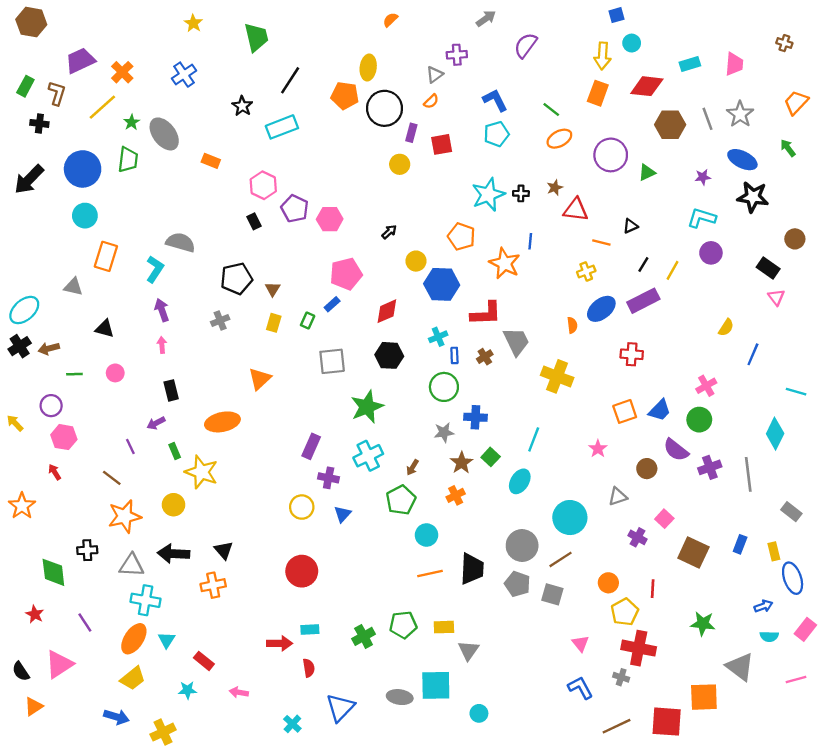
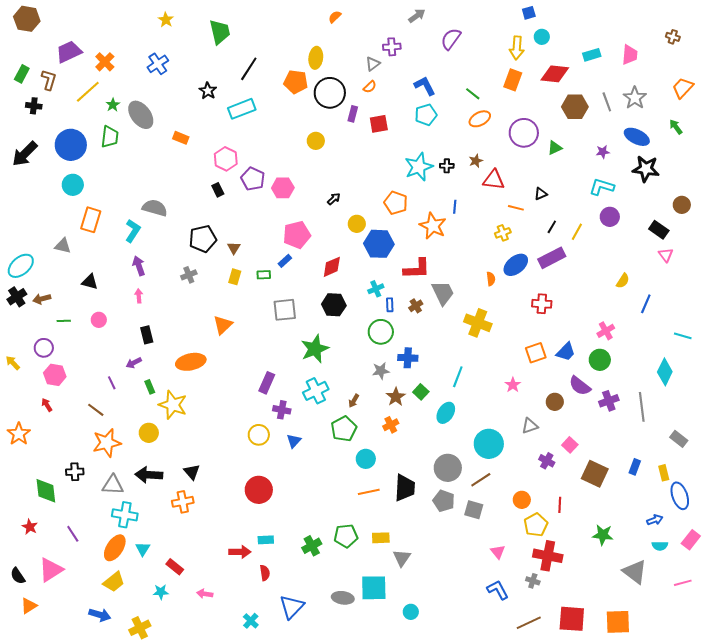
yellow circle: (400, 164) -> (316, 141), moved
green rectangle: (308, 320) -> (264, 275), turned 64
orange square: (704, 697) -> (618, 622), moved

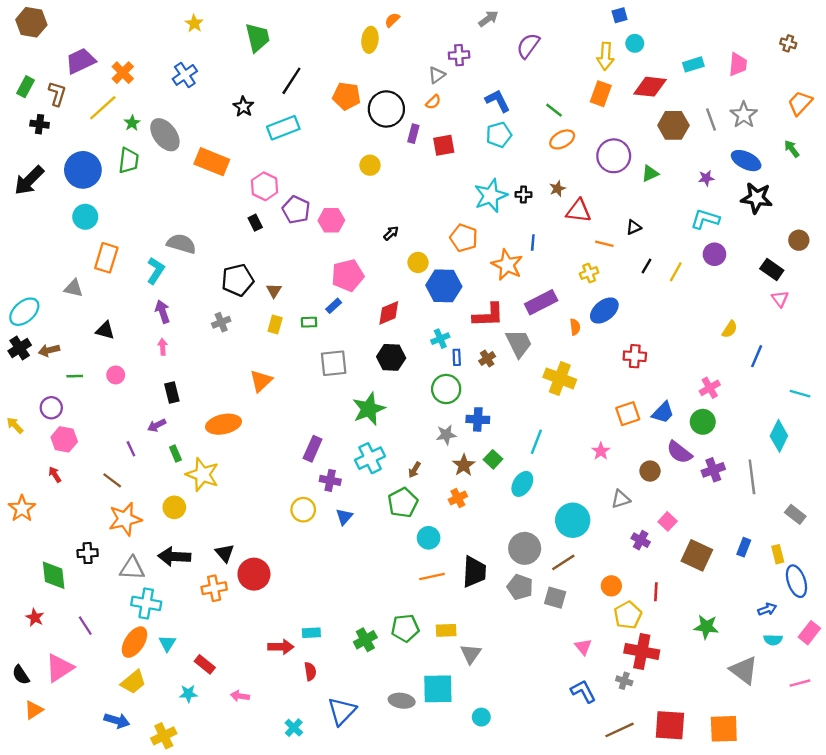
yellow ellipse: (316, 58) -> (370, 40), moved
orange rectangle: (181, 138) -> (212, 162), size x1.8
purple rectangle: (552, 258) -> (541, 302), moved
red circle: (259, 490) -> (254, 574), moved

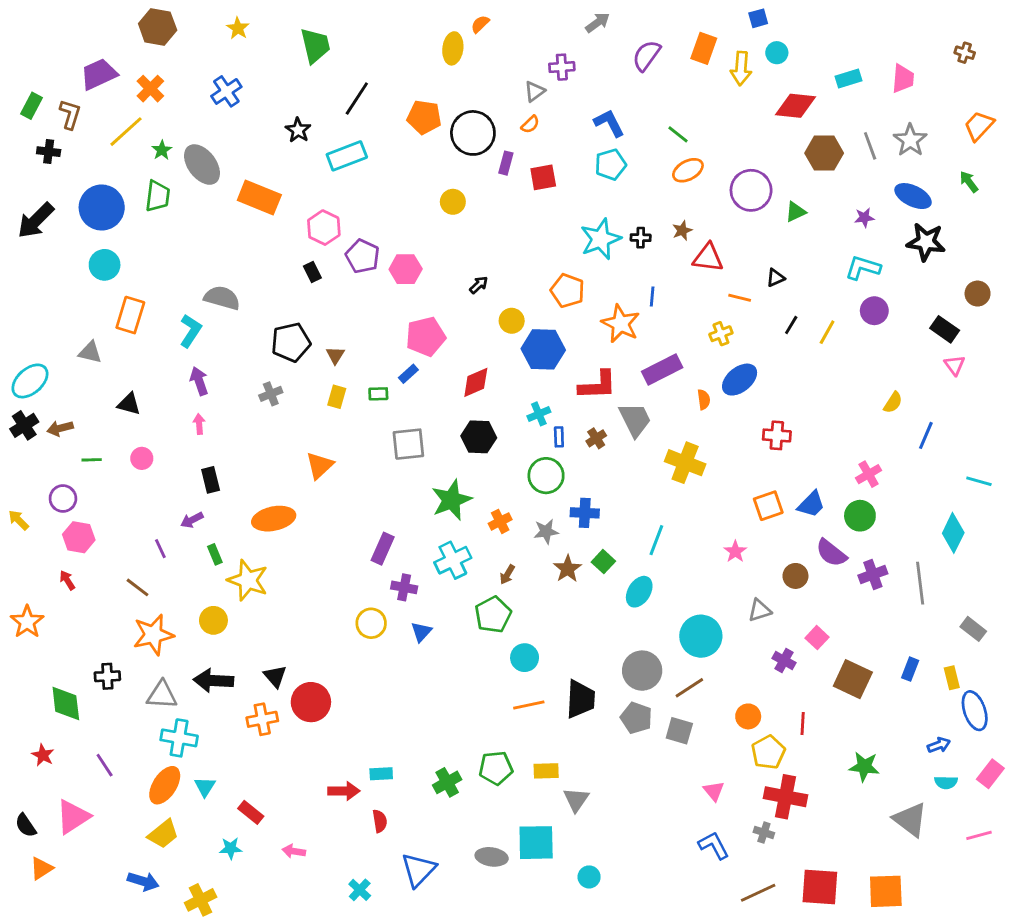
brown hexagon: (31, 22) -> (158, 27), moved
orange rectangle: (601, 94) -> (704, 48), moved
orange cross: (458, 498) -> (500, 521), moved

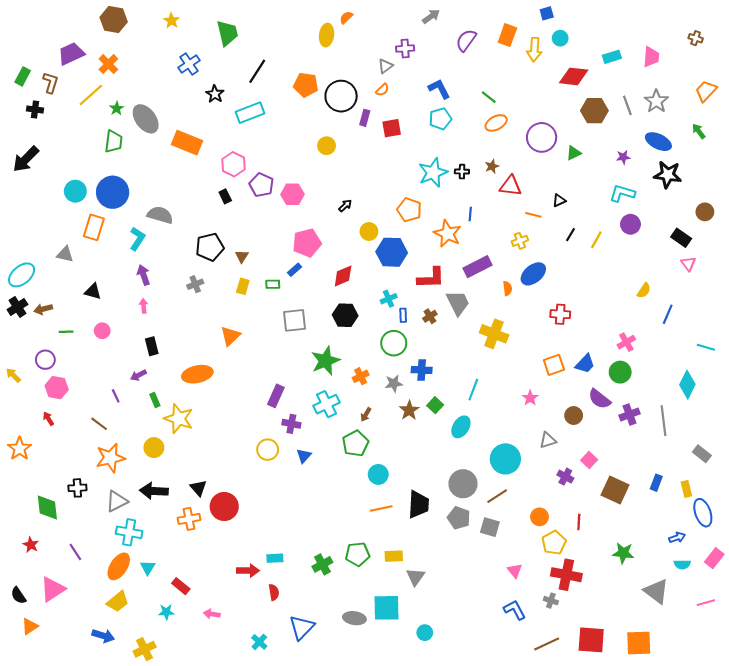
blue cross: (226, 91) -> (189, 64), moved
blue circle: (102, 208) -> (113, 192), moved
gray triangle: (162, 695) -> (117, 501), turned -30

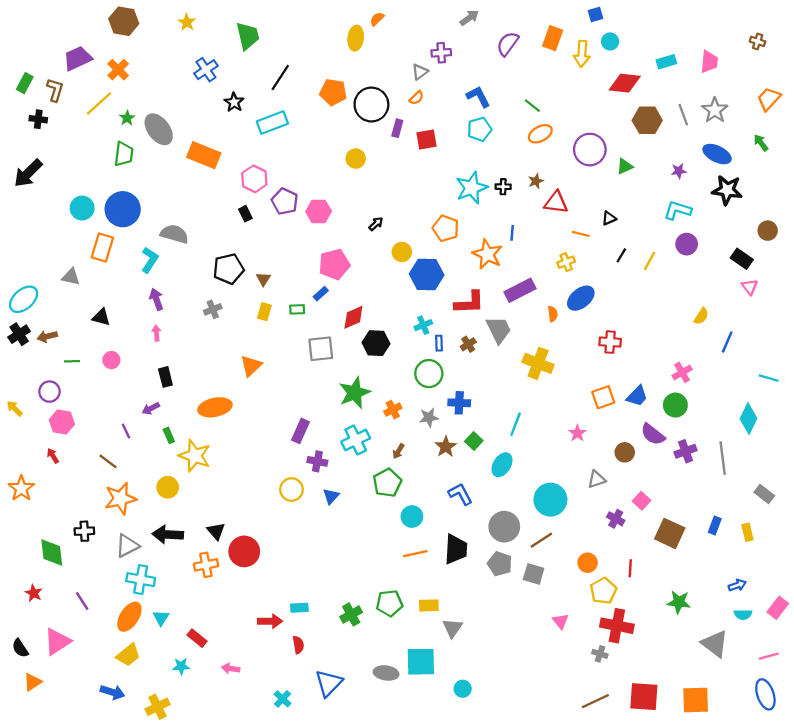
red diamond: (343, 276) -> (353, 317), moved
blue ellipse: (703, 513) -> (765, 694), moved
blue L-shape: (515, 610) -> (460, 494), moved

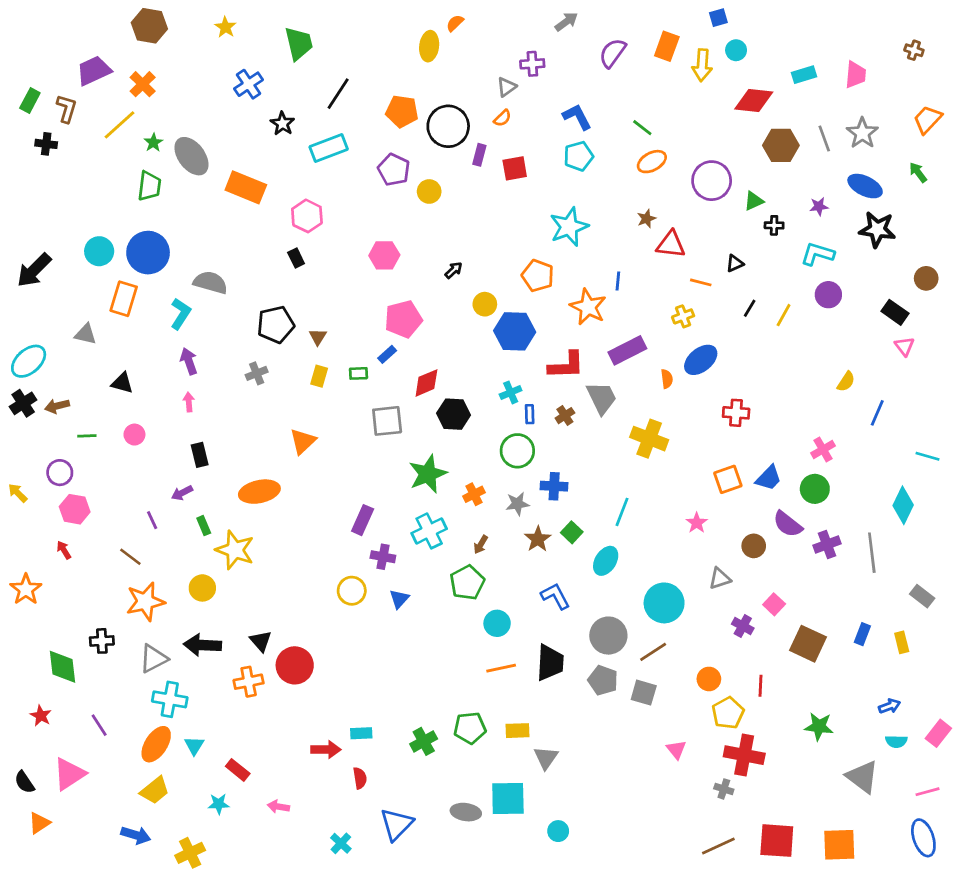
black arrow: (28, 173) -> (34, 270), moved
black cross: (503, 187) -> (774, 225), moved
purple pentagon: (285, 201) -> (394, 170), moved

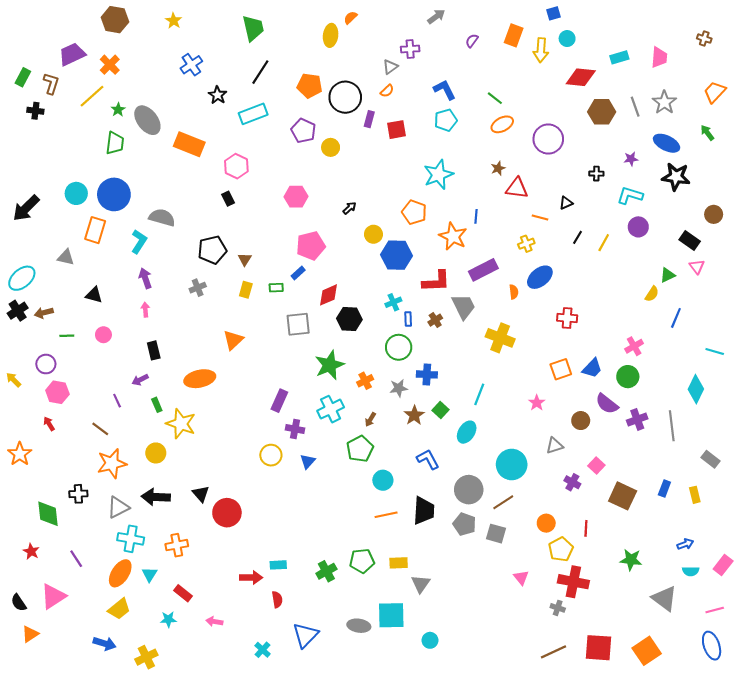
green trapezoid: (299, 43) -> (253, 28), moved
purple semicircle: (612, 53) -> (472, 41), size x0.6
green triangle: (754, 201) -> (668, 275), moved
orange cross: (249, 682) -> (177, 545), moved
orange square: (839, 845) -> (647, 651), turned -32

